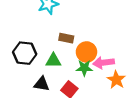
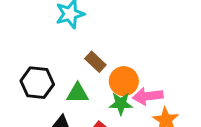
brown rectangle: (66, 38) -> (95, 62), turned 32

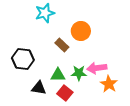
orange circle: (124, 81) -> (81, 31), moved
green triangle: (78, 93) -> (58, 75), moved

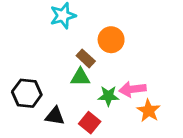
black hexagon: (23, 59) -> (27, 93), moved
green triangle: (58, 75) -> (80, 77), moved

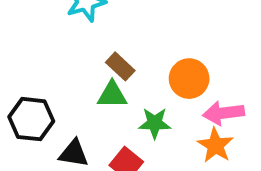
orange circle: (111, 40) -> (189, 79), moved
pink arrow: (133, 89) -> (223, 113), moved

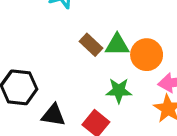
green triangle: (112, 95) -> (117, 45), moved

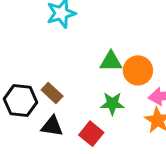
brown rectangle: (91, 45) -> (52, 93), moved

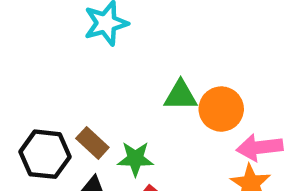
green star: (112, 104) -> (135, 159), moved

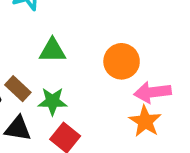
green triangle: (181, 95) -> (52, 50), moved

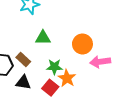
green star: (52, 101) -> (54, 67), moved
orange star: (145, 121) -> (67, 78), moved

